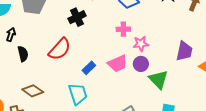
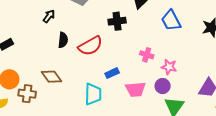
pink cross: (123, 29) -> (147, 55), moved
black semicircle: (23, 54) -> (63, 40), moved
pink trapezoid: (118, 63) -> (136, 89), moved

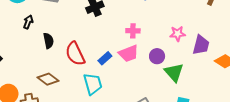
red semicircle: (90, 46) -> (75, 54), moved, turned 110
pink star: (169, 67) -> (178, 34), moved
pink trapezoid: (136, 89) -> (129, 54), moved

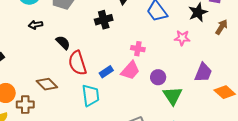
black arrow: (28, 22) -> (36, 25), turned -128
pink star: (178, 34) -> (182, 38), moved
black semicircle: (48, 41) -> (63, 43), moved, turned -42
pink trapezoid: (129, 54) -> (130, 70), turned -35

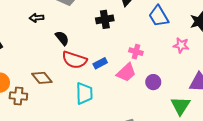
red semicircle: (77, 63) -> (74, 60), turned -60
blue rectangle: (106, 72) -> (100, 63), moved
green triangle: (173, 96) -> (180, 106), moved

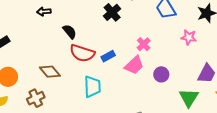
black cross: (105, 19) -> (112, 12), turned -30
pink cross: (136, 52) -> (144, 44), turned 32
brown cross: (18, 96) -> (36, 98), moved, turned -30

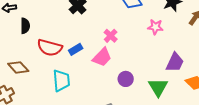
black semicircle: (70, 32) -> (25, 26), moved, turned 42
purple circle: (161, 74) -> (126, 79), moved

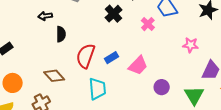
pink star: (155, 27) -> (191, 45), moved
pink cross: (111, 36) -> (148, 24), moved
red semicircle: (50, 48) -> (86, 56), turned 95

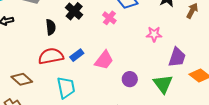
black semicircle: (61, 34) -> (51, 27), moved
red semicircle: (86, 56) -> (51, 56), turned 65

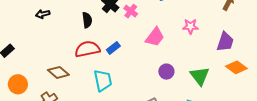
pink cross: (109, 18) -> (131, 11), moved
purple trapezoid: (177, 57) -> (225, 42), moved
pink trapezoid: (104, 60) -> (155, 37), moved

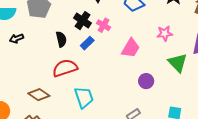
blue rectangle: (113, 48) -> (87, 43), moved
green triangle: (200, 76) -> (178, 63), moved

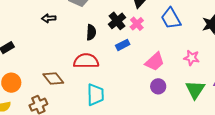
pink cross: (104, 25) -> (137, 24), moved
blue rectangle: (87, 43) -> (123, 45), moved
purple circle: (146, 81) -> (158, 86), moved

